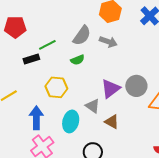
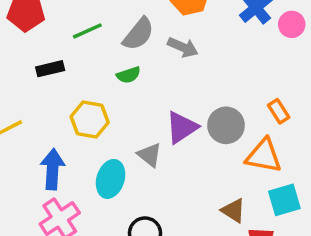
green line: (47, 45) -> (87, 31), moved
brown triangle: (112, 122) -> (233, 210), moved

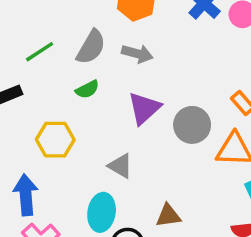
purple triangle: (182, 127) -> (144, 108), moved
cyan ellipse: (111, 179) -> (102, 212), moved
brown triangle: (233, 210) -> (168, 216), moved, turned -32

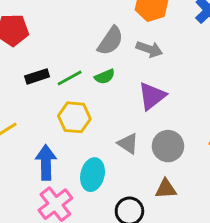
green line: (40, 52) -> (70, 78), moved
gray circle: (192, 125) -> (168, 146), moved
cyan ellipse: (102, 212) -> (93, 175), moved

